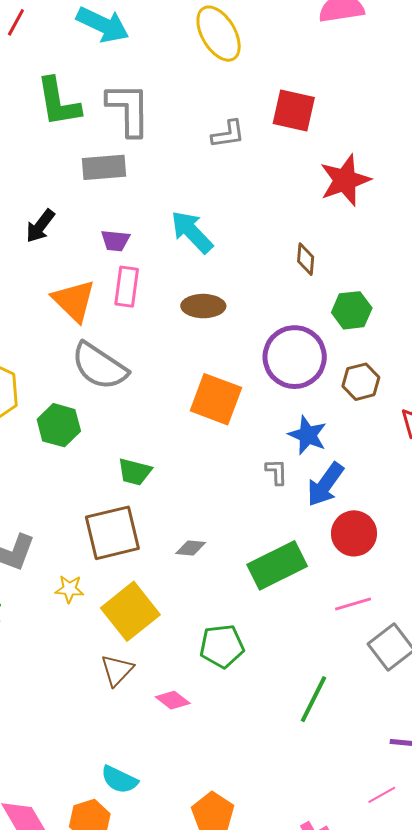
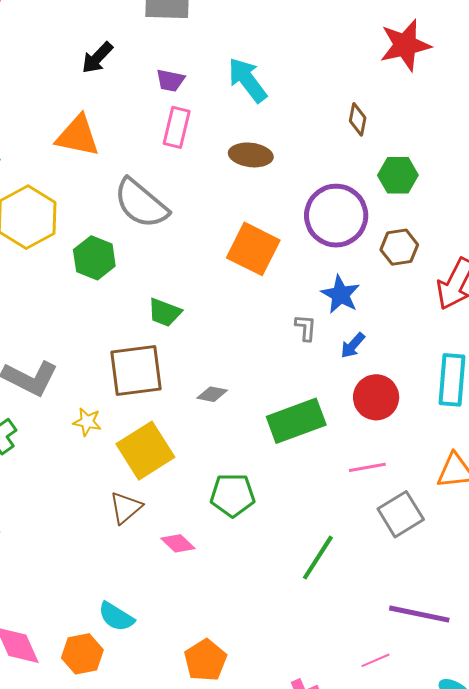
orange triangle: (74, 301) -> (78, 136), moved, turned -39
blue arrow: (325, 484) -> (353, 345), size x0.6

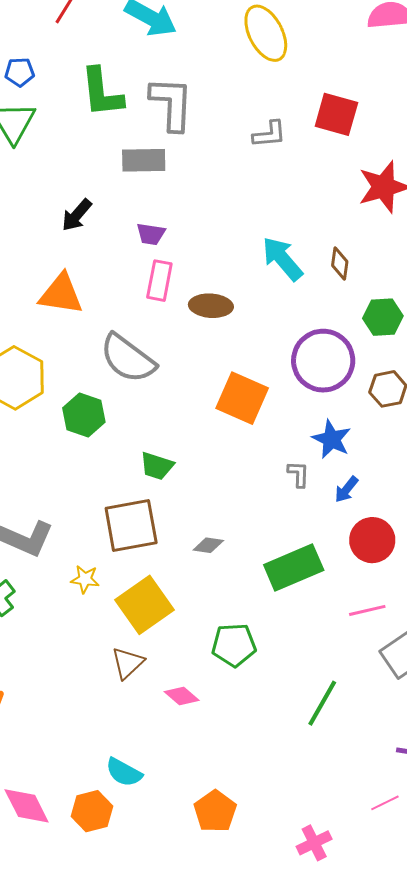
cyan arrow: (247, 80) -> (282, 259), moved
brown ellipse: (251, 155) -> (211, 306), moved

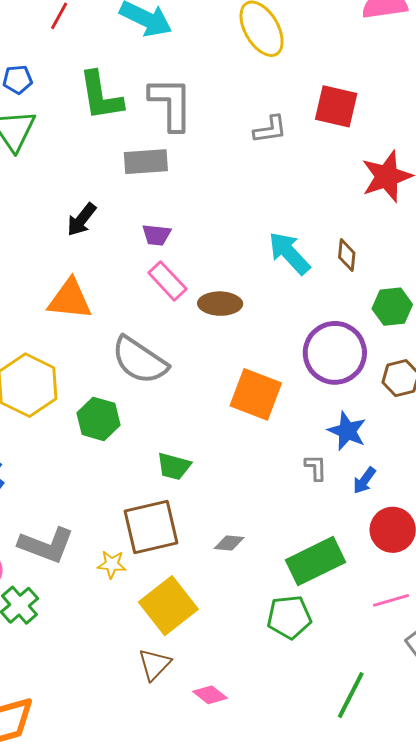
pink rectangle: (159, 281) -> (167, 281), turned -51
yellow star: (85, 579) -> (112, 564), moved
green pentagon: (234, 645) -> (289, 617), moved

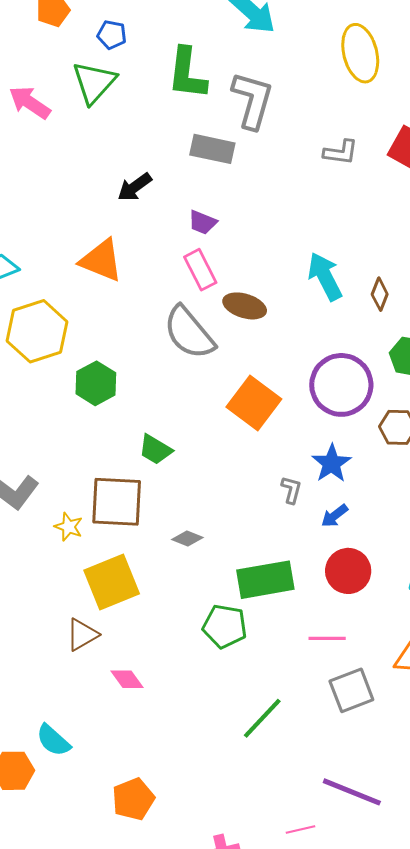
gray semicircle: (140, 360) -> (189, 333), moved

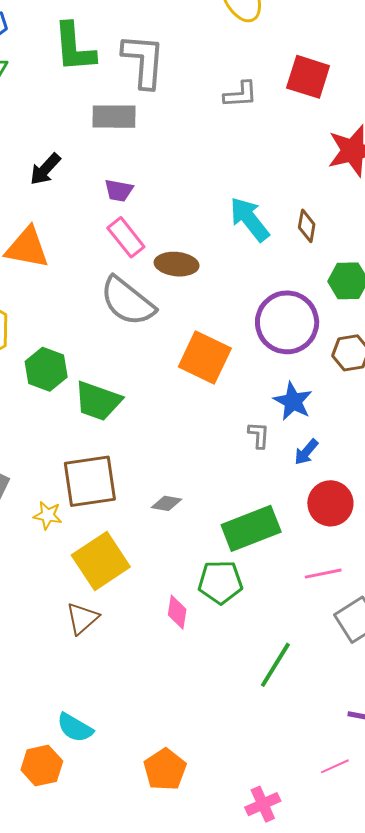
green trapezoid: (155, 450) -> (98, 401), moved, size x1.4
pink diamond: (127, 679) -> (177, 612), moved, turned 56

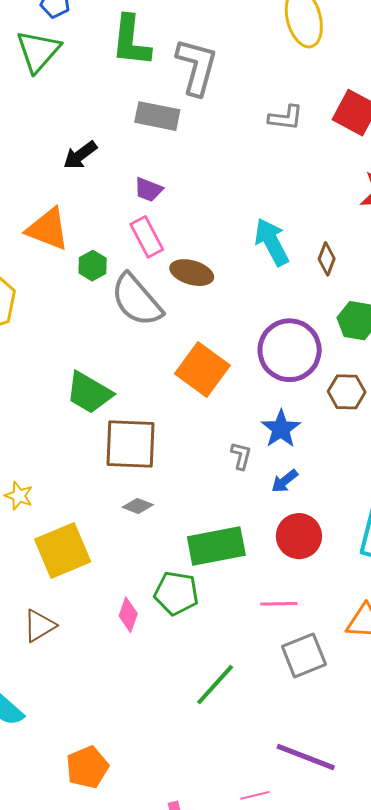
green hexagon: (46, 369) -> (93, 266), moved, size x0.7
brown square: (90, 481) -> (131, 444), moved
brown triangle: (82, 618) -> (39, 626), moved

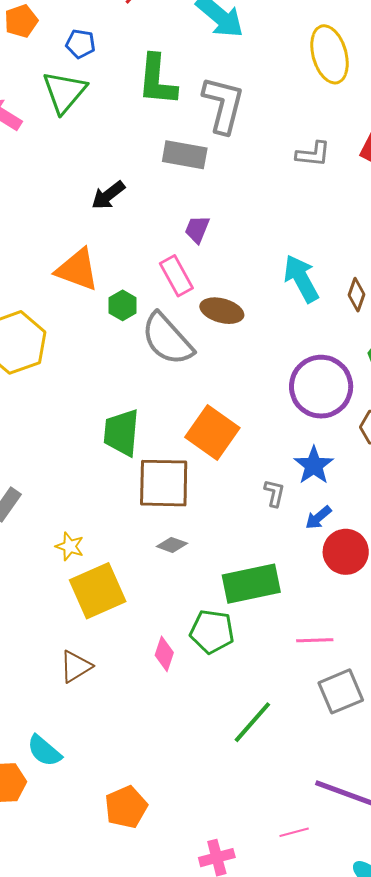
purple trapezoid: (148, 190) -> (197, 229), moved, turned 92
orange square: (202, 370) -> (212, 433), moved
green trapezoid: (89, 393) -> (121, 433), turned 66
yellow star: (19, 496) -> (70, 546), moved
red circle: (299, 536) -> (346, 552), moved

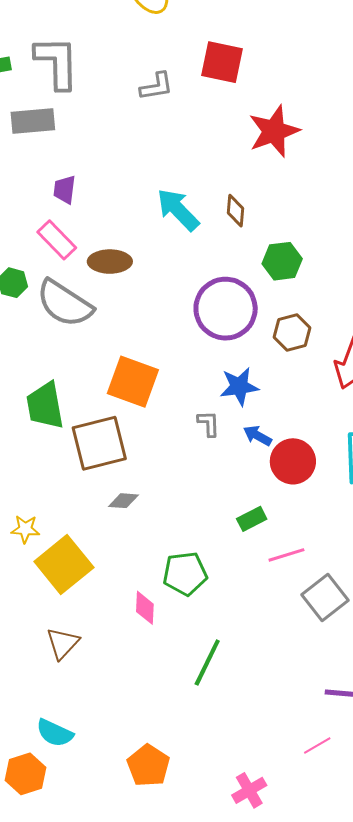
blue star: (314, 465) -> (239, 386), turned -30
blue arrow: (318, 518) -> (257, 436), turned 84
green rectangle: (251, 584) -> (252, 519), moved, size x0.5
green line: (252, 722) -> (207, 663), moved

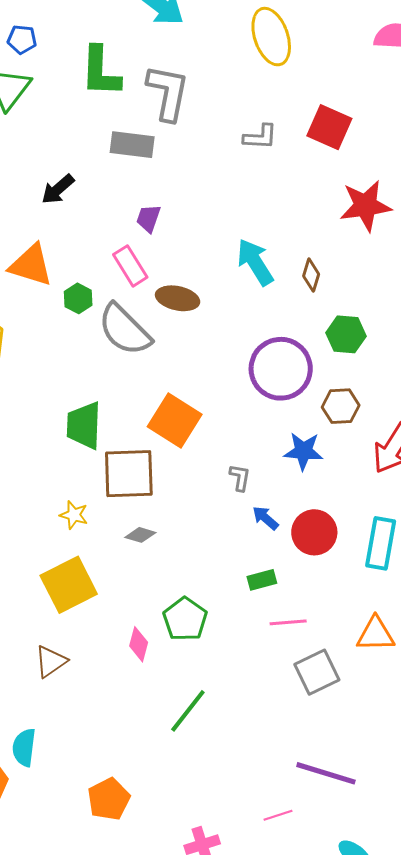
blue star: (239, 386) -> (303, 451), moved
blue arrow: (257, 436) -> (265, 518), moved
yellow star: (25, 529) -> (74, 515), moved
green pentagon: (185, 574) -> (185, 619), turned 30
cyan semicircle: (55, 733) -> (24, 747), turned 60

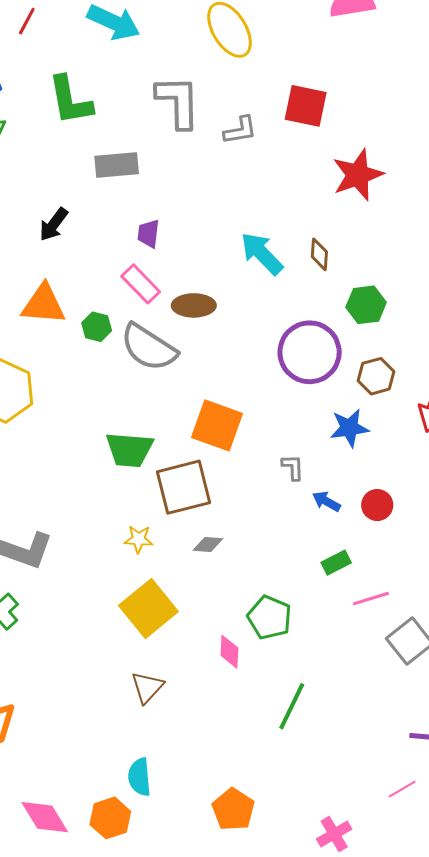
gray L-shape: (168, 93) -> (178, 102), moved
green trapezoid: (84, 425) -> (129, 450), turned -75
red circle: (314, 532) -> (377, 505), size x0.7

